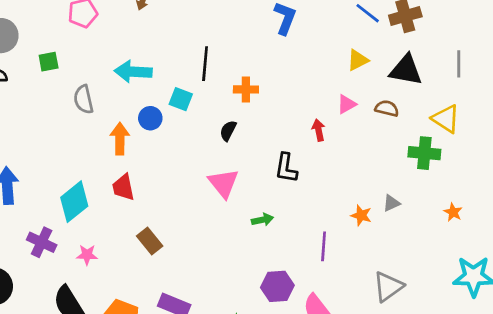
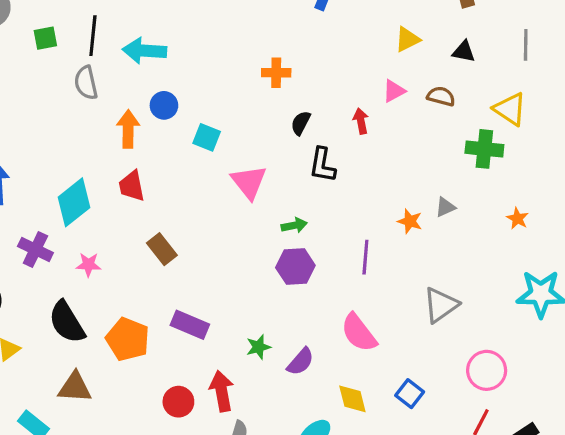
black line: (205, 64) -> (93, 36), moved
black triangle: (406, 70) -> (464, 52), size x0.6
cyan square: (181, 99) -> (207, 137), moved
black semicircle: (228, 131) -> (301, 123), moved
purple hexagon: (277, 286) -> (295, 267), moved

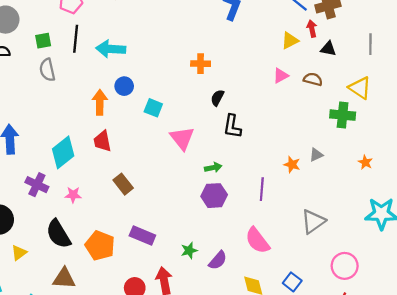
gray semicircle: (86, 83) -> (47, 70), moved
red arrow: (361, 121) -> (312, 29), moved

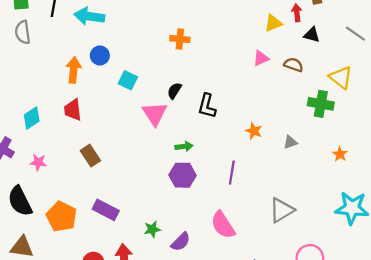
gray line: (370, 44) -> (355, 34), turned -60
black semicircle: (217, 98) -> (174, 91), moved
cyan diamond: (63, 152) -> (32, 118), size x0.7
orange star: (292, 165) -> (254, 131), moved

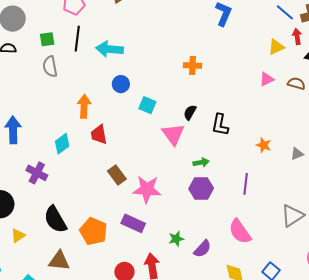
orange arrow: (73, 70) -> (84, 106), moved
pink star: (38, 162) -> (147, 189), moved, size x1.8

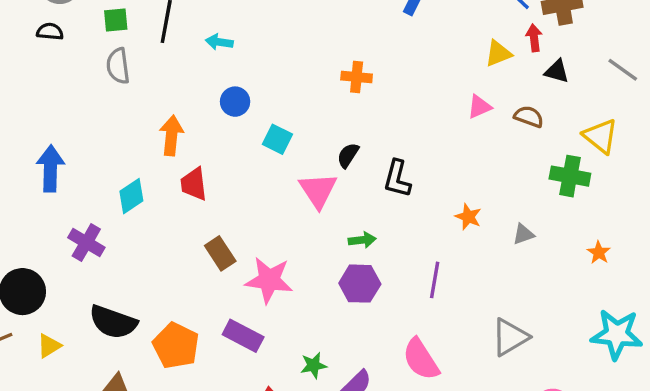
cyan arrow: (110, 49) -> (219, 42), size x0.6
black semicircle: (55, 219) -> (113, 322), turned -44

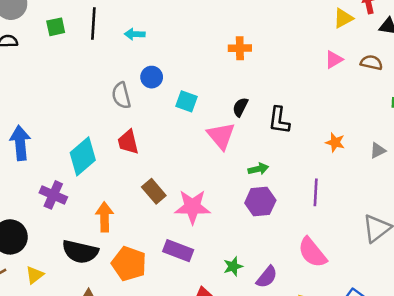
gray semicircle: (118, 66) -> (121, 95), moved
orange arrow: (171, 135) -> (104, 217), moved
cyan diamond: (131, 196) -> (83, 156), size x1.4

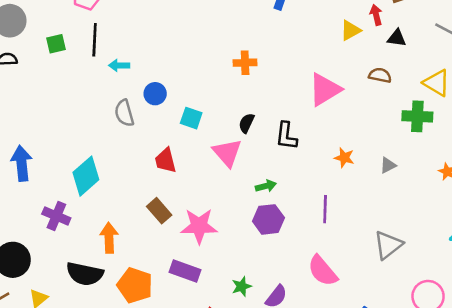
cyan arrow: (135, 34) -> (119, 65), moved
pink triangle: (334, 60) -> (325, 90), moved, size x1.8
red trapezoid: (128, 142) -> (166, 161), moved

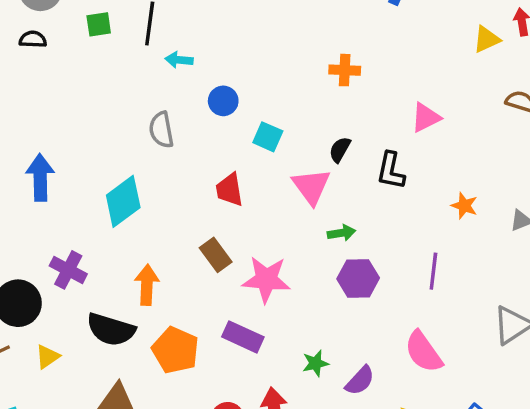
pink triangle: (325, 90) -> (426, 118), moved, size x0.7
gray semicircle: (124, 113) -> (161, 130), moved
green arrow: (266, 186) -> (341, 233), moved
purple cross: (56, 216) -> (68, 270), moved

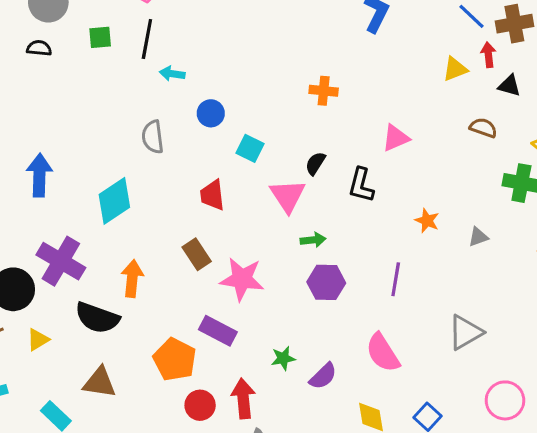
purple cross: (68, 270) -> (61, 261), size x1.4
orange pentagon: (176, 350) -> (175, 360), moved

